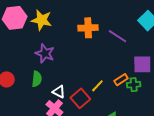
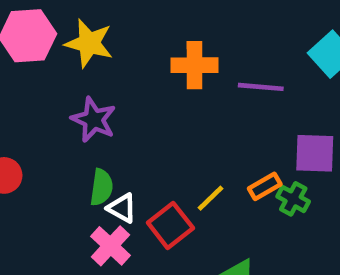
purple line: (117, 36) -> (261, 87), turned -30
green semicircle: (37, 79) -> (101, 187), moved
green cross: (134, 85) -> (293, 199), turned 32

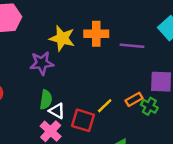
yellow star: (89, 43) -> (62, 38), moved
purple star: (94, 120) -> (42, 63), turned -30
red square: (170, 225) -> (83, 120), turned -35

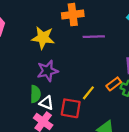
orange cross: (96, 34) -> (73, 15), moved
purple line: (132, 46) -> (94, 37), moved
purple star: (42, 63) -> (47, 71), moved

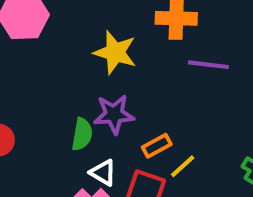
orange rectangle: (114, 84) -> (157, 146), moved
green semicircle: (35, 94) -> (82, 134), moved

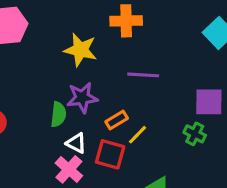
purple line: (208, 65) -> (143, 75), moved

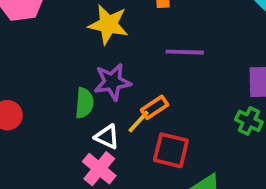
yellow line: (137, 135) -> (138, 122), moved
red square: (110, 154) -> (171, 150), moved

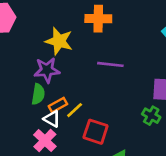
purple star: (112, 82) -> (47, 70), moved
orange rectangle: (155, 107) -> (58, 105), moved

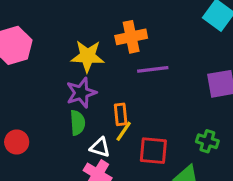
orange cross: (98, 19) -> (131, 37), moved
orange rectangle: (58, 105) -> (121, 114), moved, turned -54
green cross: (151, 116) -> (207, 141), moved

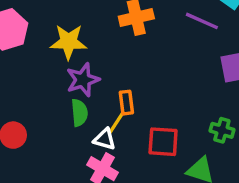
yellow star: (87, 56) -> (69, 42), moved
purple line: (153, 69) -> (202, 21), moved, turned 32
yellow line: (124, 131) -> (116, 123), moved

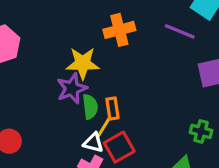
yellow star: (69, 42) -> (83, 63), moved
green semicircle: (79, 113) -> (90, 107), moved
red square: (163, 142) -> (119, 147), moved, turned -32

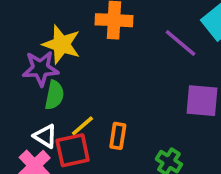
orange rectangle: (112, 108) -> (118, 136), moved
yellow line: (104, 127) -> (82, 126), moved

